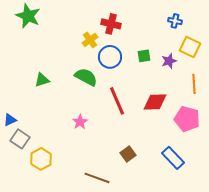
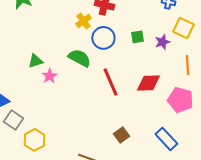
pink star: (80, 122) -> (49, 76), moved

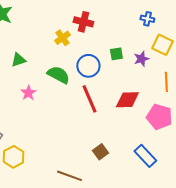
blue circle: (103, 38) -> (88, 66), moved
green triangle: (35, 61) -> (18, 60), moved

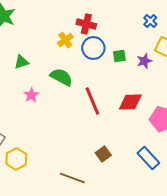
blue cross: (147, 19) -> (150, 21), turned 32
blue circle: (88, 66) -> (93, 48), moved

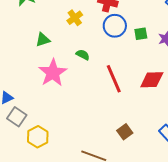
yellow cross: (65, 40) -> (75, 18), moved
green semicircle: (61, 77) -> (83, 55), size x0.6
pink star: (31, 95) -> (53, 73), size x1.8

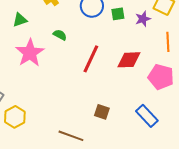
red line: (114, 79) -> (91, 59), turned 48
brown square: (125, 132) -> (102, 112), turned -35

